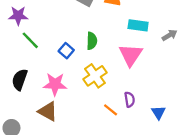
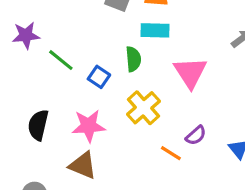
cyan rectangle: (138, 25) -> (155, 30), moved
green line: (30, 40) -> (61, 60), moved
purple semicircle: (130, 99) -> (196, 135), turned 64

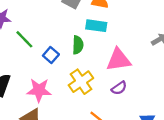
pink triangle: (190, 72) -> (119, 60), turned 48
purple semicircle: (196, 135) -> (119, 88), moved

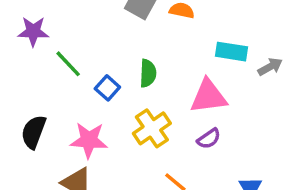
cyan rectangle: (96, 26) -> (231, 52), moved

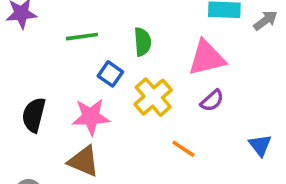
green line: (68, 64) -> (82, 37), moved, turned -48
blue square: (107, 88) -> (110, 74), moved

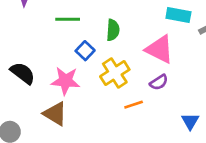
pink triangle: (207, 58) -> (160, 49), turned 32
black semicircle: (34, 115) -> (23, 73), turned 105
orange line: (183, 149) -> (134, 105), moved, turned -60

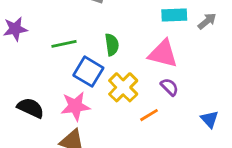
blue square: (85, 51) -> (88, 72), size x1.5
purple semicircle: (159, 82) -> (169, 87), turned -90

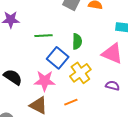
purple semicircle: (169, 87) -> (112, 86), moved, turned -40
orange line: (149, 115) -> (71, 102), moved

